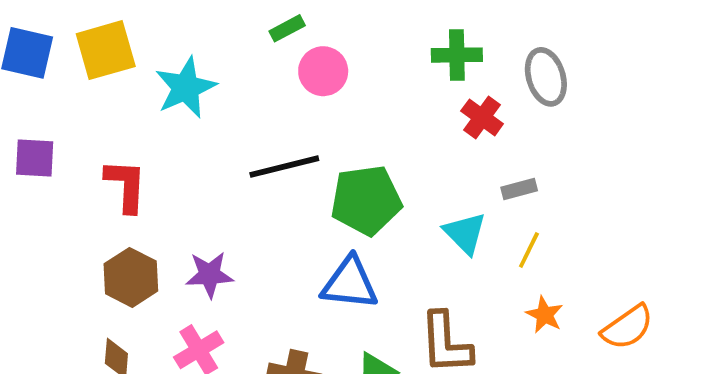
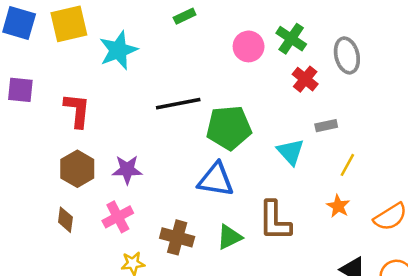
green cross: (457, 55) -> (291, 39), turned 32
pink circle: (323, 71) -> (249, 46), moved
yellow line: (529, 250) -> (347, 165), moved

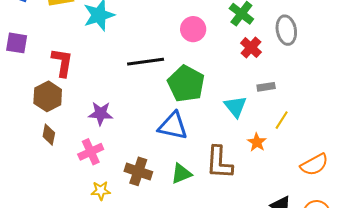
pink circle: (249, 46) -> (193, 29), moved
green pentagon: (229, 128) -> (186, 84), turned 30
brown hexagon: (77, 169) -> (48, 96), moved
orange star: (338, 206) -> (257, 142), moved
brown diamond: (65, 220) -> (49, 135), moved

